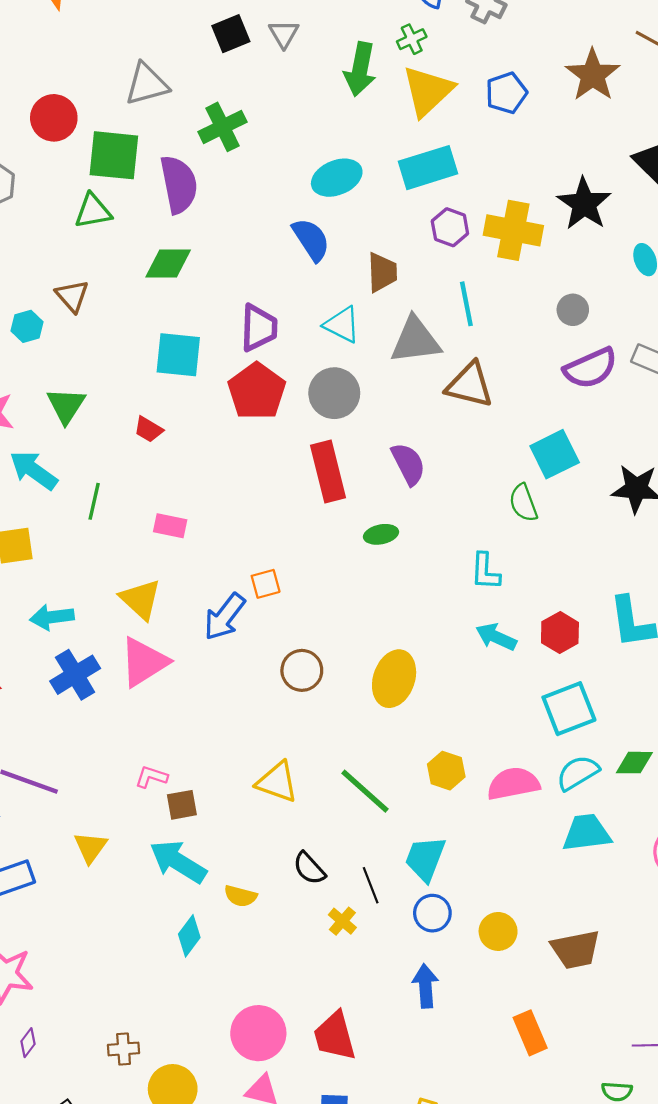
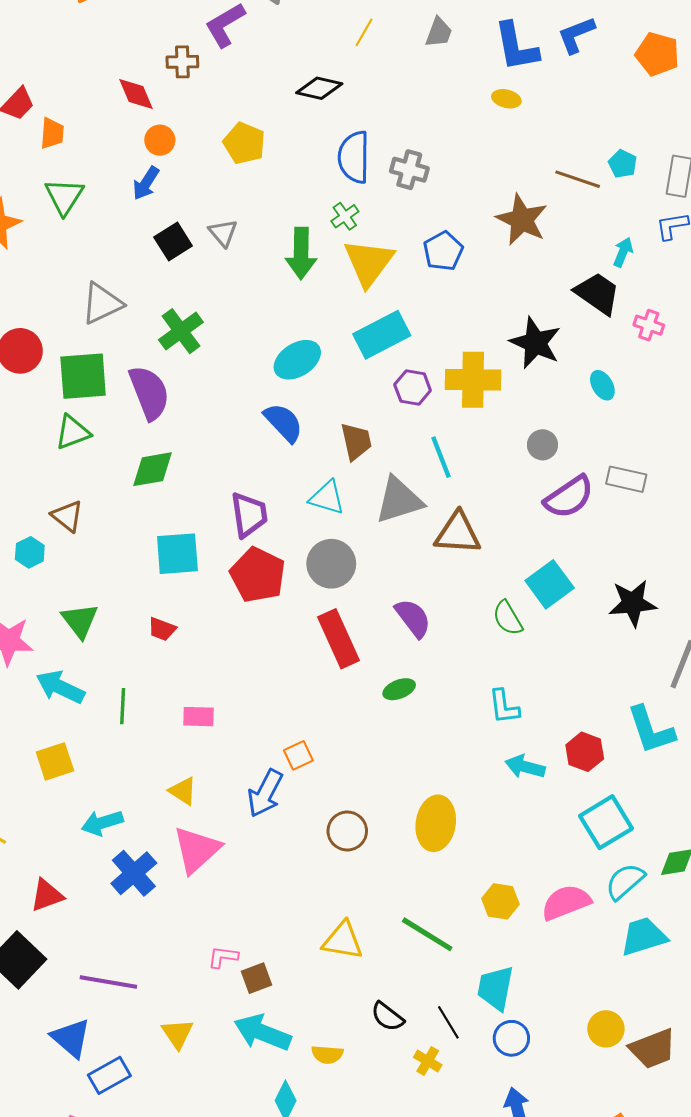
green semicircle: (523, 503) -> (508, 618), moved
yellow triangle: (140, 599) -> (183, 791), size x0.7
yellow circle: (498, 931) -> (606, 1029), moved

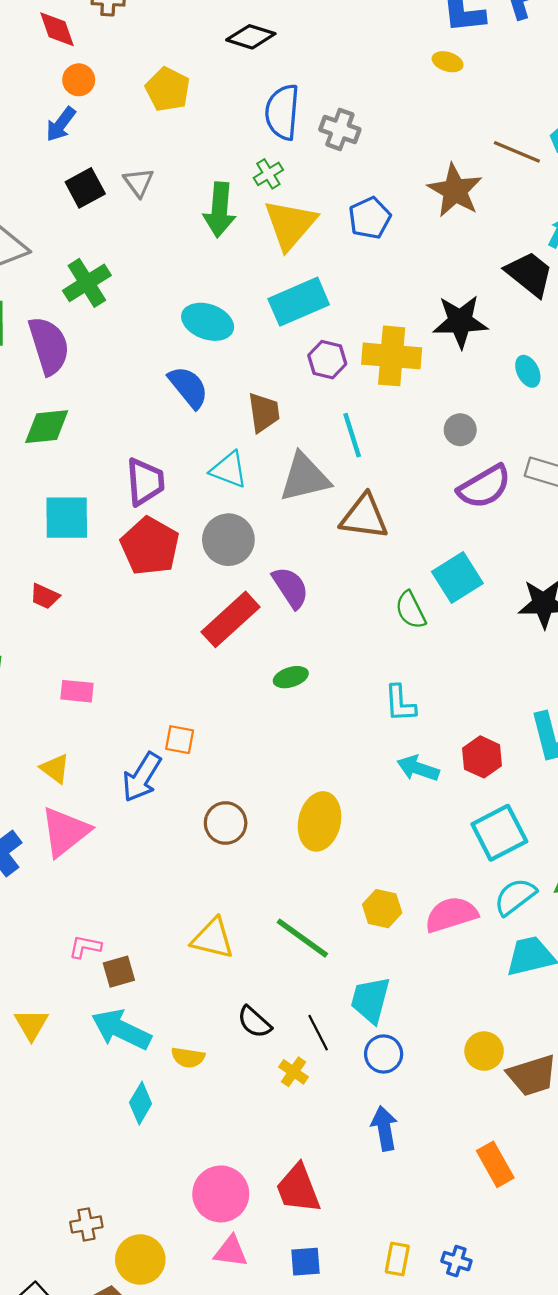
black star: (535, 343) -> (460, 321), turned -30
cyan ellipse: (297, 360) -> (208, 322), turned 48
purple semicircle: (413, 618) -> (290, 587), moved
red rectangle: (338, 639) -> (230, 619), turned 68
orange square: (298, 755) -> (180, 740), turned 32

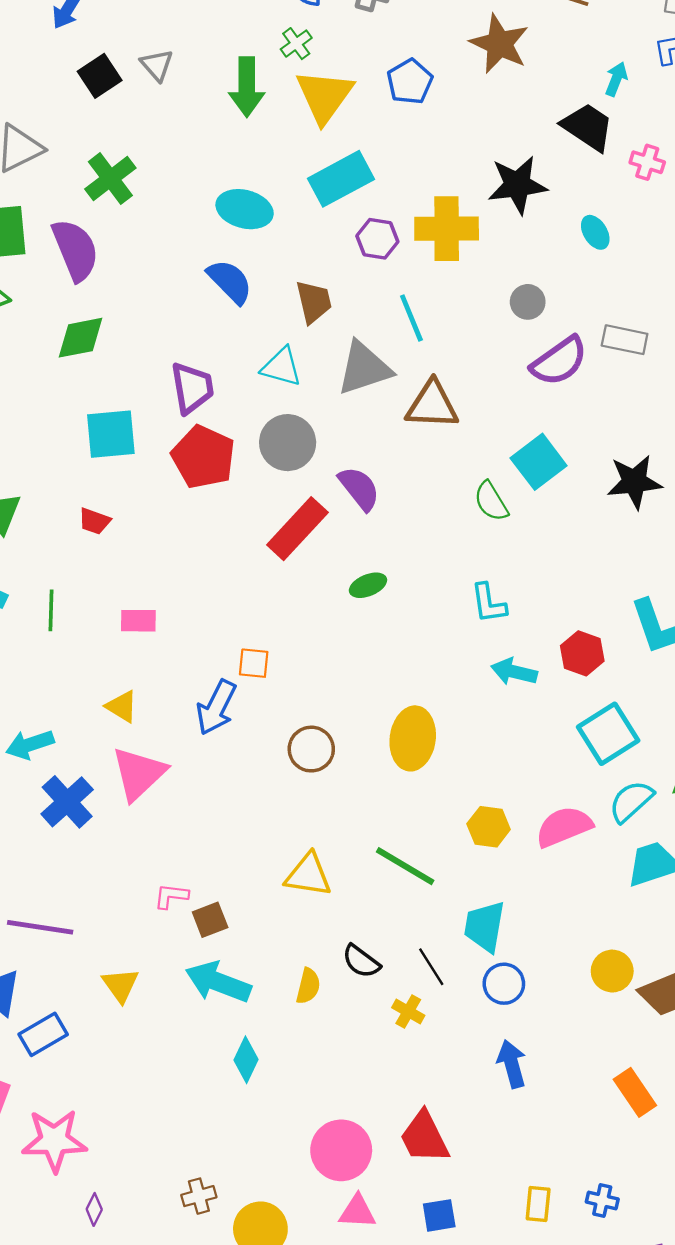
yellow semicircle: (188, 1057) -> (308, 986), moved, turned -80

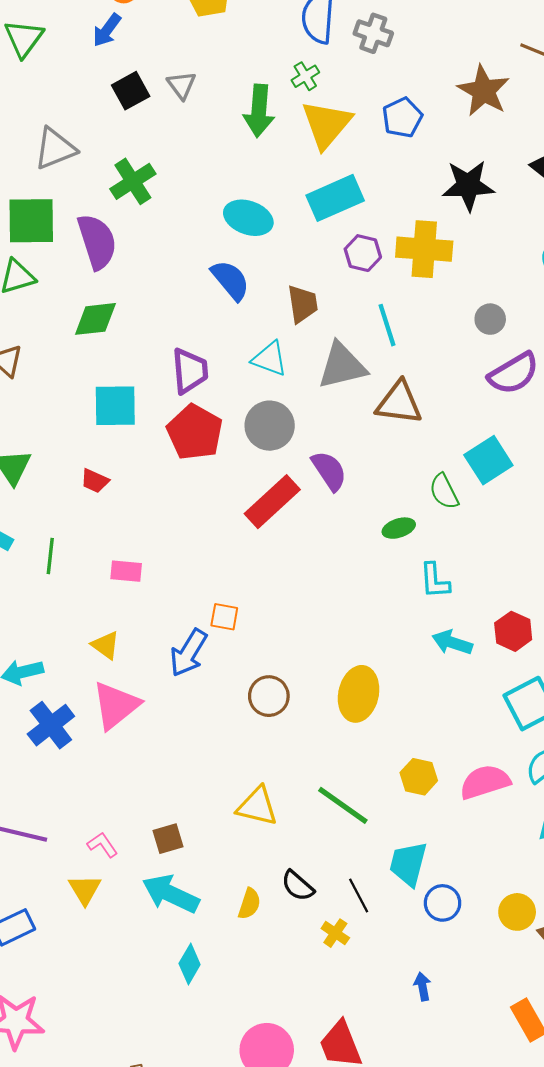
black star: (517, 185) -> (468, 185), moved
green ellipse: (368, 585) -> (399, 528), moved
pink L-shape: (171, 896) -> (103, 845), moved, turned 44
blue circle: (504, 984) -> (443, 903), moved
blue arrow: (512, 1064) -> (422, 986), size x0.7

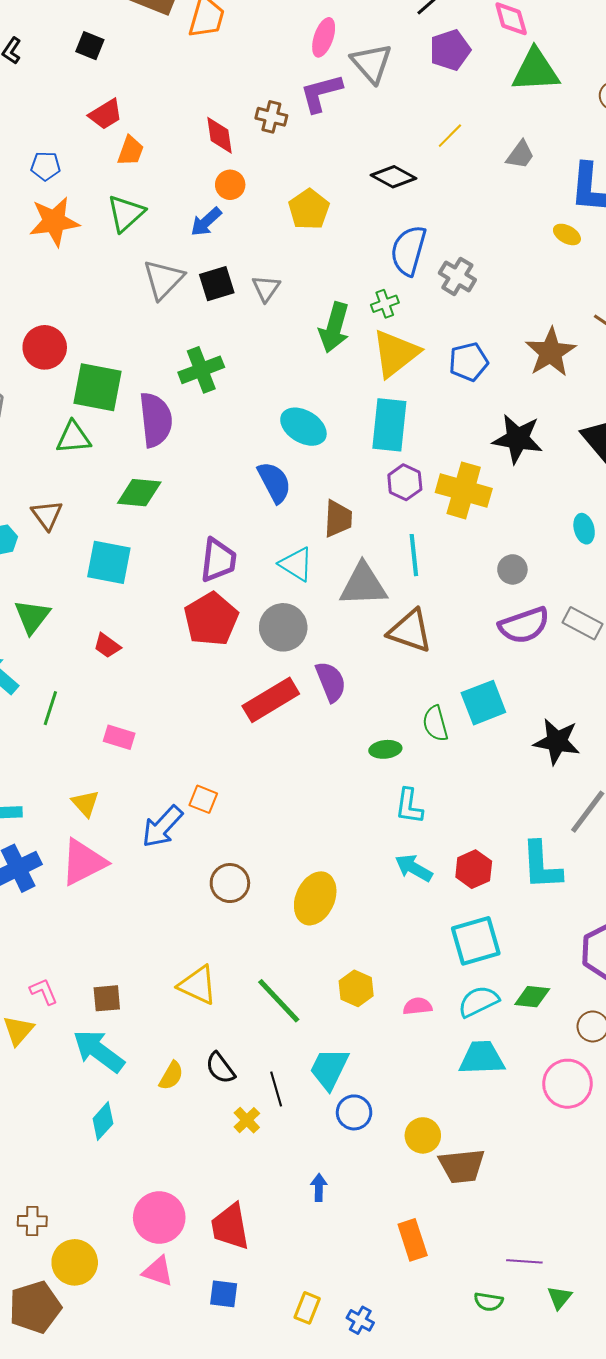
gray triangle: (55, 149) -> (163, 279), moved, turned -36
cyan rectangle: (335, 198) -> (389, 425), turned -72
cyan square: (115, 406) -> (109, 562), moved
pink semicircle: (485, 782) -> (418, 1006), size x0.6

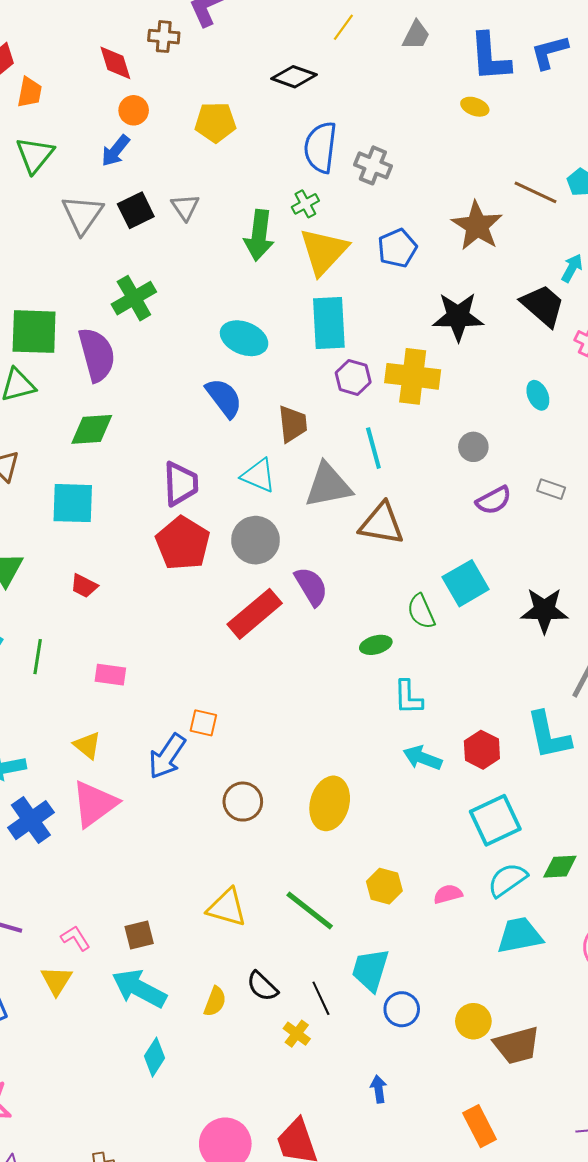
yellow pentagon: (309, 209) -> (215, 122), turned -30
gray rectangle: (583, 623) -> (551, 489), size x0.7
purple semicircle: (524, 625) -> (494, 500), size x0.7

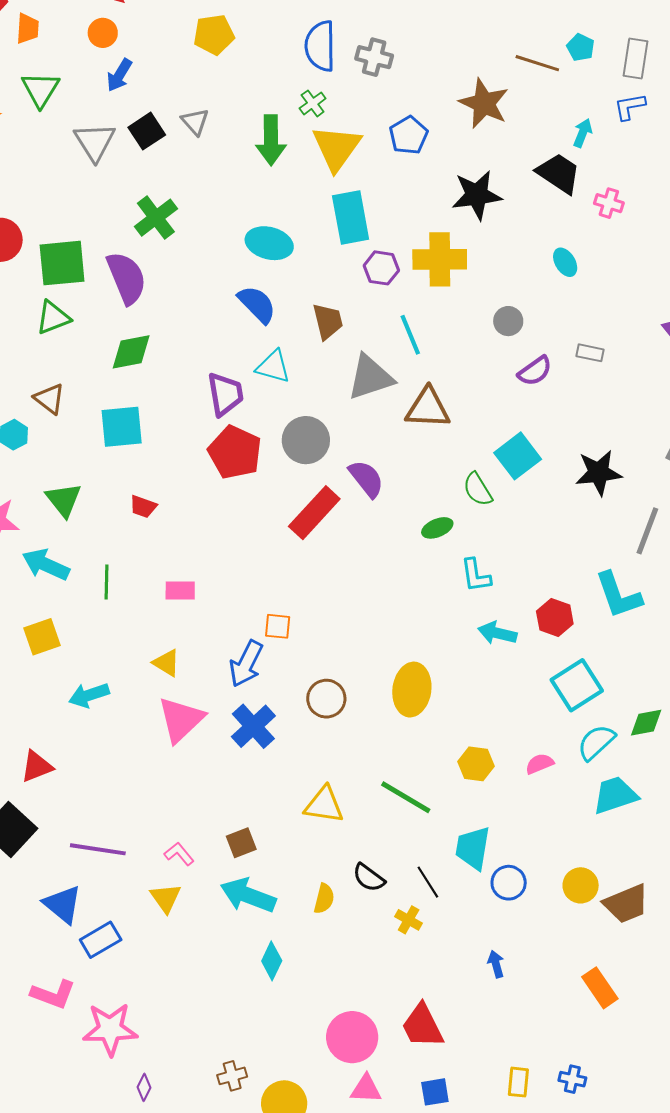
orange circle: (134, 110) -> (103, 33), moved
cyan triangle: (258, 475) -> (273, 367), moved
blue cross: (31, 820) -> (253, 726), moved

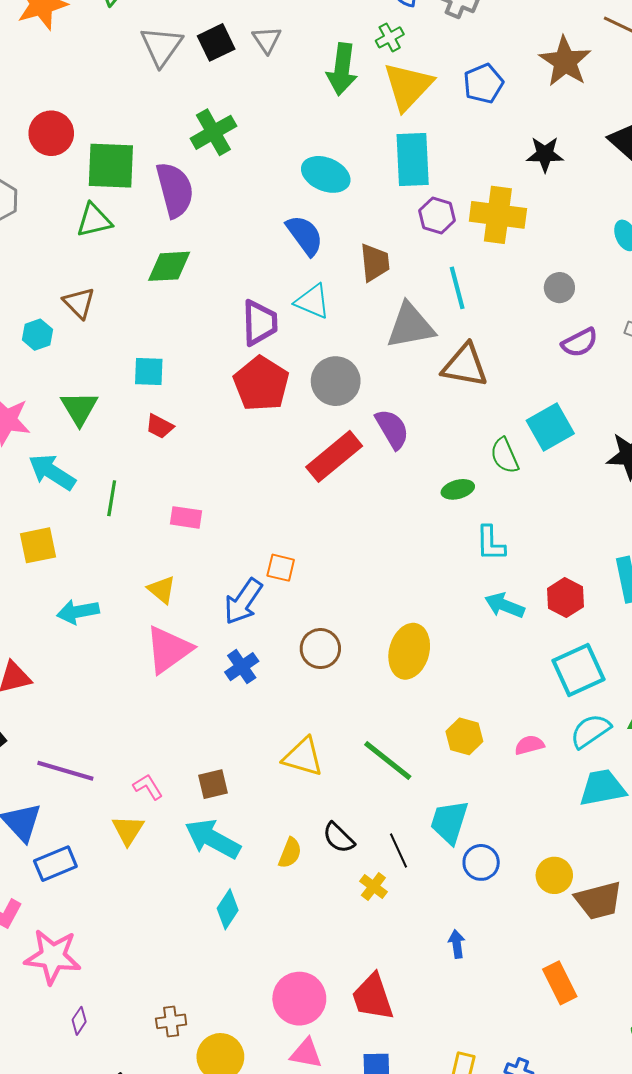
black star: (477, 195) -> (545, 154), size x0.7
cyan square: (122, 427) -> (149, 372), moved, size x0.7
blue cross: (253, 726) -> (242, 667), size x0.7

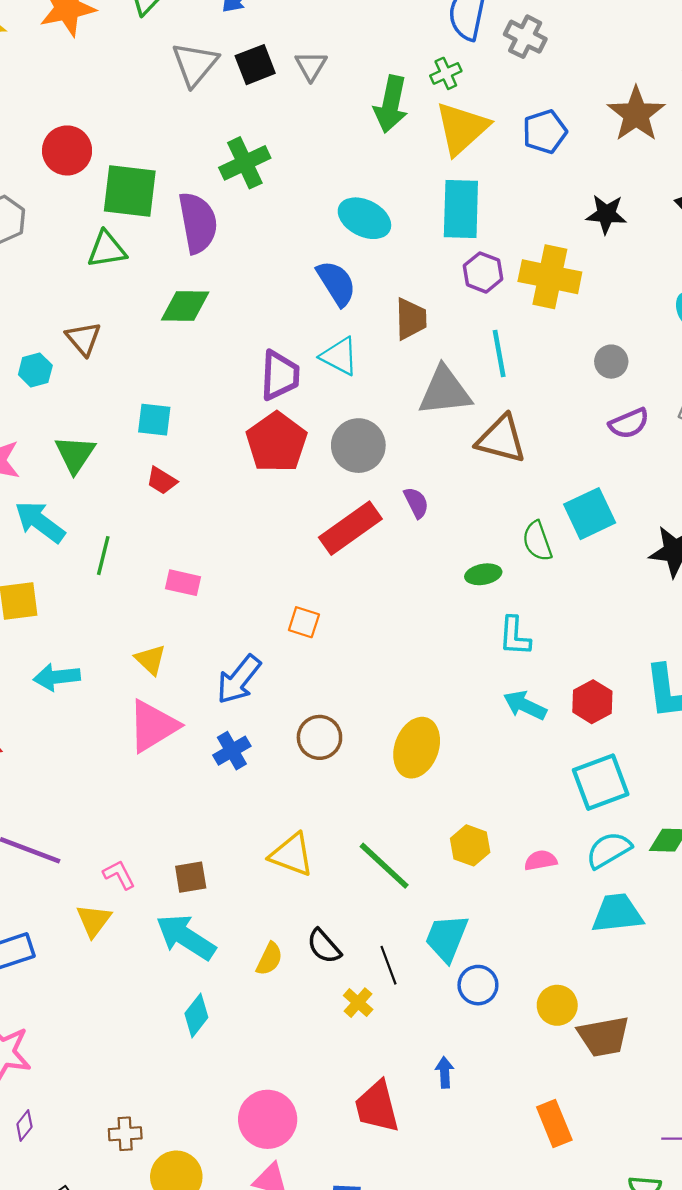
purple semicircle: (392, 429) -> (416, 503), size x0.7
orange square: (281, 568) -> (304, 622), moved
red trapezoid: (373, 997) -> (377, 1107), moved

